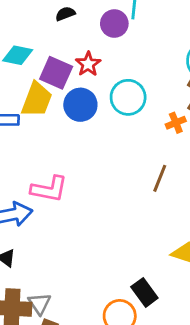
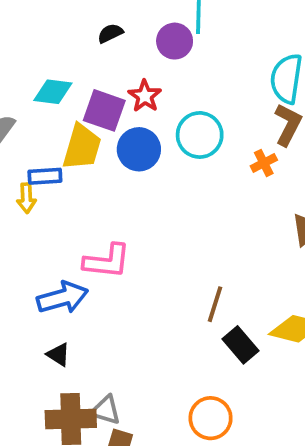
brown line: (160, 178) -> (215, 304), moved
black rectangle: (144, 292) -> (240, 345), moved
gray triangle: (40, 304) -> (106, 410), turned -35

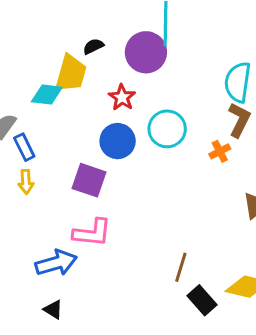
purple circle: (175, 41) -> (146, 52), size x1.4
purple square: (104, 110) -> (89, 180), moved
yellow trapezoid: (82, 147) -> (71, 73), moved
blue rectangle: (45, 176) -> (24, 147), moved, turned 68

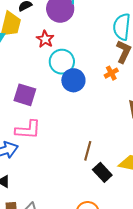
cyan circle: (167, 129) -> (62, 62), moved
blue circle: (118, 141) -> (73, 80), moved

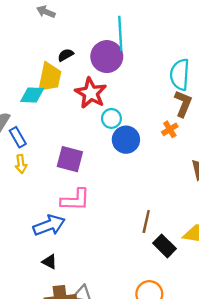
red star: (45, 39) -> (91, 93), size x1.5
cyan circle: (62, 62) -> (111, 118), size x0.7

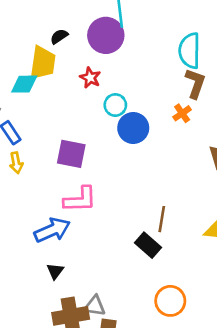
red star: (91, 93) -> (90, 78), size x0.6
black rectangle: (164, 246) -> (148, 245), moved
black triangle: (49, 262) -> (55, 271), turned 42

